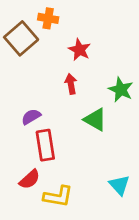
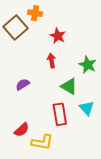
red rectangle: (45, 145) -> (60, 114), moved
cyan triangle: (119, 185) -> (87, 108), moved

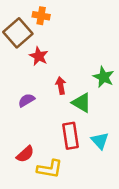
red star: (58, 36) -> (39, 56), moved
red arrow: (52, 61) -> (61, 86), moved
cyan triangle: (87, 108) -> (100, 141), moved

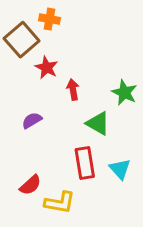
red arrow: (61, 86) -> (73, 90), moved

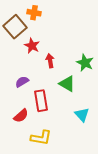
red rectangle: (85, 163) -> (41, 101), moved
red semicircle: (30, 185) -> (21, 116), moved

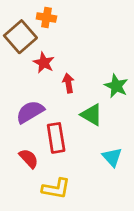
purple semicircle: (22, 82) -> (30, 112), size x1.5
red semicircle: (21, 116) -> (29, 158), turned -91

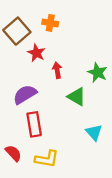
orange cross: (46, 17) -> (50, 23), moved
red rectangle: (56, 138) -> (34, 124), moved
red semicircle: (29, 158) -> (13, 153), moved

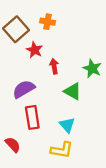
cyan triangle: (94, 132) -> (67, 125), moved
yellow L-shape: (47, 159) -> (62, 150), moved

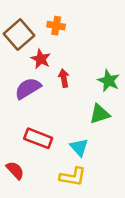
purple semicircle: (24, 89) -> (28, 88), moved
green triangle: (73, 91) -> (100, 114), moved, turned -48
red rectangle: (32, 117) -> (38, 138), turned -60

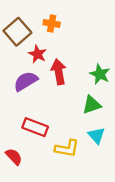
red arrow: (64, 78) -> (59, 72), size x1.5
cyan triangle: (79, 147) -> (96, 135), moved
yellow L-shape: (73, 177) -> (67, 148), moved

